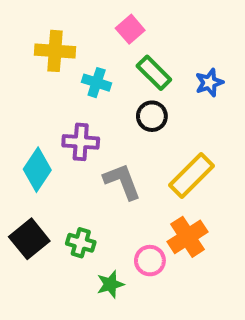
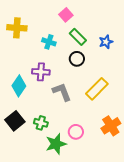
yellow cross: (55, 51) -> (17, 28), moved
orange cross: (188, 237) -> (111, 126), moved
green star: (110, 284) -> (56, 144), size x1.5

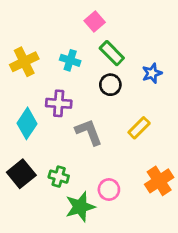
yellow cross: (17, 28) -> (24, 62), moved, turned -30
blue star: (106, 42) -> (152, 73), moved
yellow rectangle: (97, 89) -> (139, 128), size x0.7

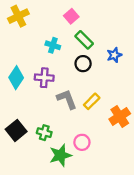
yellow cross: (24, 62) -> (18, 16), moved
cyan diamond: (27, 123) -> (16, 78), moved
yellow rectangle: (139, 128) -> (92, 101), moved
orange cross: (159, 181) -> (120, 116), moved

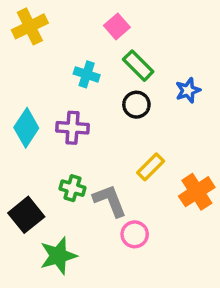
gray L-shape: (67, 99) -> (110, 201), moved
green cross: (44, 133) -> (72, 188), moved
green star: (60, 155) -> (58, 256), moved

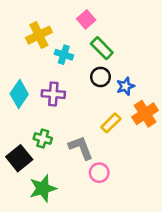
yellow cross: (30, 26) -> (39, 35), moved
blue star: (188, 90) -> (125, 86), moved
green cross: (72, 188) -> (43, 139), moved
orange cross: (197, 192) -> (145, 114), moved

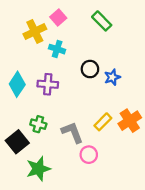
pink square: (86, 19) -> (58, 17), moved
green rectangle: (102, 48) -> (102, 21), moved
orange cross: (145, 114) -> (130, 121), moved
yellow rectangle: (111, 123) -> (103, 122), moved

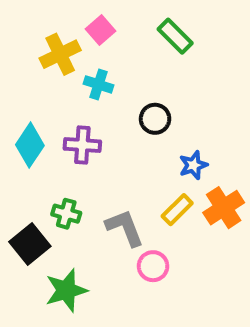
blue star: (112, 77) -> (193, 165), moved

